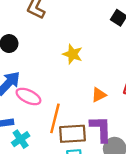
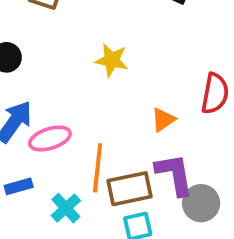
pink ellipse: (28, 96) -> (50, 138), turned -35
cyan cross: (21, 139) -> (66, 208), moved

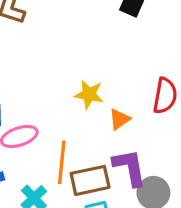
yellow star: (112, 60) -> (89, 94), moved

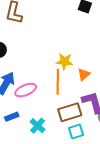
orange line: (62, 162) -> (58, 82), moved

